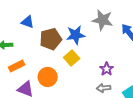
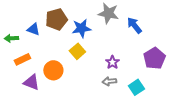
blue triangle: (28, 22) -> (33, 29), moved
brown pentagon: (51, 39) -> (56, 19), moved

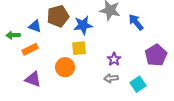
yellow square: (77, 51) -> (79, 48), turned 35
orange rectangle: (22, 59) -> (30, 49), moved
orange circle: (53, 70) -> (65, 67), moved

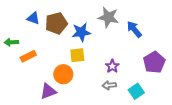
blue triangle: (35, 26) -> (33, 18), moved
purple triangle: (33, 79) -> (48, 91), moved, turned -42

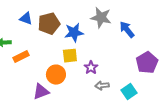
purple star: (112, 66) -> (91, 68), moved

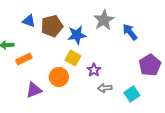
gray star: (101, 18) -> (104, 20), turned 30
yellow square: (70, 56) -> (73, 58), turned 35
purple triangle: (41, 92) -> (34, 90), moved

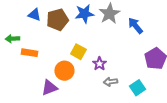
blue star: (77, 35) -> (84, 14), moved
orange rectangle: (24, 59) -> (29, 53), turned 35
purple triangle: (34, 90) -> (49, 88), moved

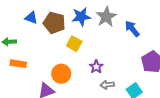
brown pentagon: (57, 20) -> (54, 23), turned 30
yellow square: (78, 52) -> (74, 44), moved
orange rectangle: (29, 53) -> (18, 64), moved

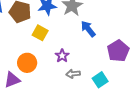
blue arrow: (132, 29) -> (88, 29), moved

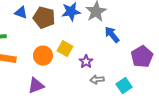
yellow square: (40, 33) -> (65, 49), moved
orange circle: (27, 63) -> (43, 56), moved

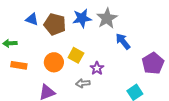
gray arrow: (97, 80) -> (83, 83), moved

